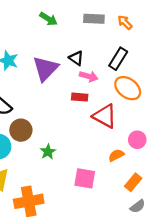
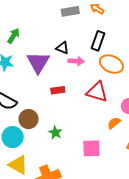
green arrow: (48, 19) -> (14, 36), moved, turned -77
red rectangle: (80, 97) -> (58, 90), moved

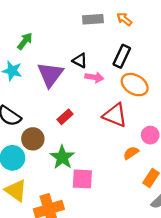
red rectangle: (58, 90) -> (65, 117), moved, turned -40
green star: (55, 132) -> (62, 157), size x1.5
pink square: (91, 148) -> (82, 179), moved

